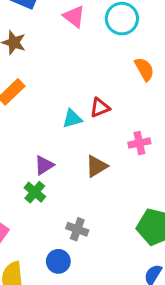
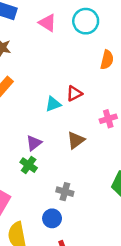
orange semicircle: (144, 69) -> (107, 60), turned 48

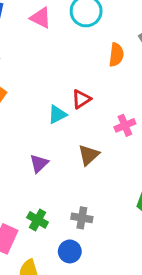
green cross: (29, 165) -> (38, 220), moved

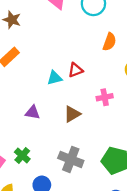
purple triangle: (39, 163) -> (33, 112), turned 42
gray cross: (82, 218) -> (71, 159), moved, size x1.5

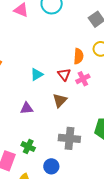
orange semicircle: (110, 42) -> (79, 56), moved
red triangle: (75, 70) -> (64, 75), moved, turned -32

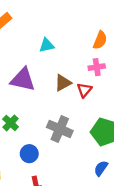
red triangle: (64, 75) -> (84, 90), moved
purple triangle: (27, 108) -> (23, 80), size x1.6

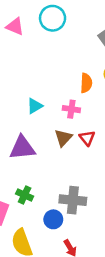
pink cross: (97, 67) -> (71, 109), moved, turned 35
gray cross: (60, 129) -> (73, 200), moved

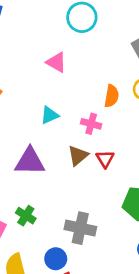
pink triangle: (15, 26) -> (56, 62), moved
blue circle: (53, 219) -> (56, 259), moved

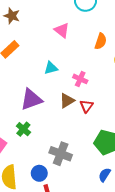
orange semicircle: (112, 96) -> (101, 41), moved
purple triangle: (30, 161) -> (31, 99), turned -30
green cross: (26, 216) -> (23, 129), moved

